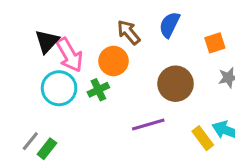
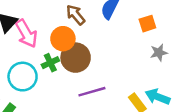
brown circle: (176, 84) -> (76, 58), moved
cyan circle: (59, 88) -> (23, 77), moved

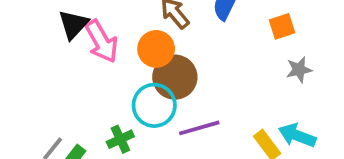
green cross: (50, 63) -> (120, 139), moved
cyan circle: (23, 77) -> (154, 105), moved

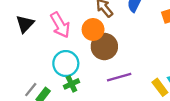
black triangle: (73, 24) -> (25, 24), moved
cyan circle: (154, 105) -> (66, 64), moved

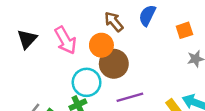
cyan circle: (66, 64) -> (87, 82), moved

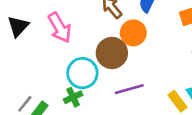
orange circle: (101, 45) -> (133, 33), moved

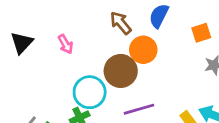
pink arrow: (60, 28) -> (66, 44), size x0.6

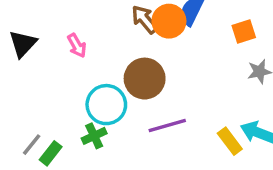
orange circle: (143, 50) -> (169, 21), moved

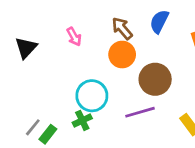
orange circle: (169, 21) -> (122, 55), moved
pink arrow: (77, 45) -> (74, 37), moved
brown circle: (145, 79) -> (155, 79), moved

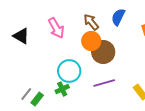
pink arrow: (74, 37) -> (56, 28), size x1.5
black triangle: (26, 48) -> (21, 36), turned -42
brown circle: (155, 79) -> (103, 52), moved

